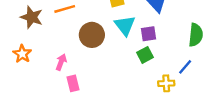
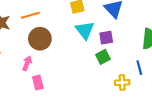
brown circle: (92, 35) -> (40, 39), moved
blue line: (185, 67) -> (139, 68), turned -56

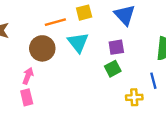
orange line: (30, 15) -> (55, 22), moved
cyan triangle: (85, 30) -> (78, 42), moved
pink rectangle: (38, 83) -> (27, 97), moved

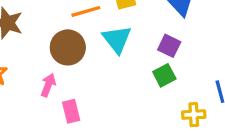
purple square: (116, 47) -> (169, 46), turned 35
pink rectangle: (27, 97) -> (71, 111), moved

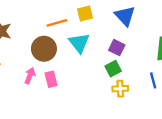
pink rectangle: (71, 111) -> (51, 79), moved
yellow cross: (194, 115) -> (120, 89), moved

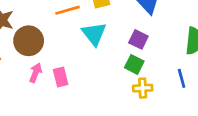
brown circle: (44, 49) -> (29, 41), moved
green square: (113, 69) -> (134, 64), turned -35

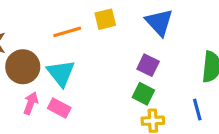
cyan triangle: (94, 34) -> (61, 73), moved
pink rectangle: (61, 77) -> (59, 108), turned -48

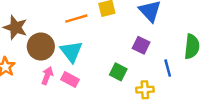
green square: (143, 94) -> (118, 72), moved
blue line: (197, 110) -> (168, 68), moved

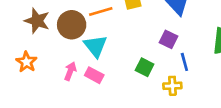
brown circle: (41, 47) -> (72, 25), moved
blue line: (168, 68) -> (184, 62), moved

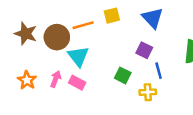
orange star: (26, 62) -> (27, 80), moved

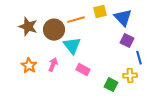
blue triangle: (153, 18) -> (123, 18), moved
green square: (123, 75) -> (111, 85), moved
pink rectangle: (77, 83) -> (83, 70), moved

